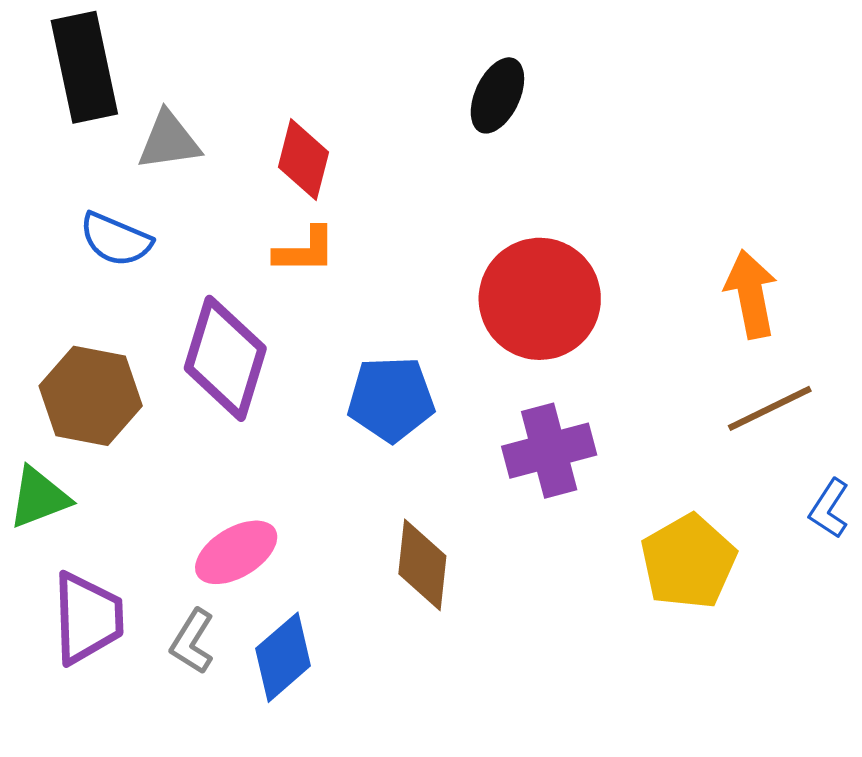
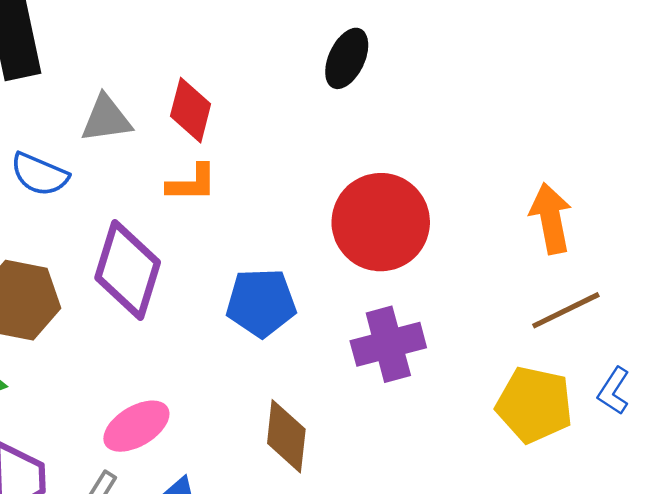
gray triangle: (169, 141) -> (106, 119), moved
yellow pentagon: (688, 562) -> (534, 405), moved, turned -30

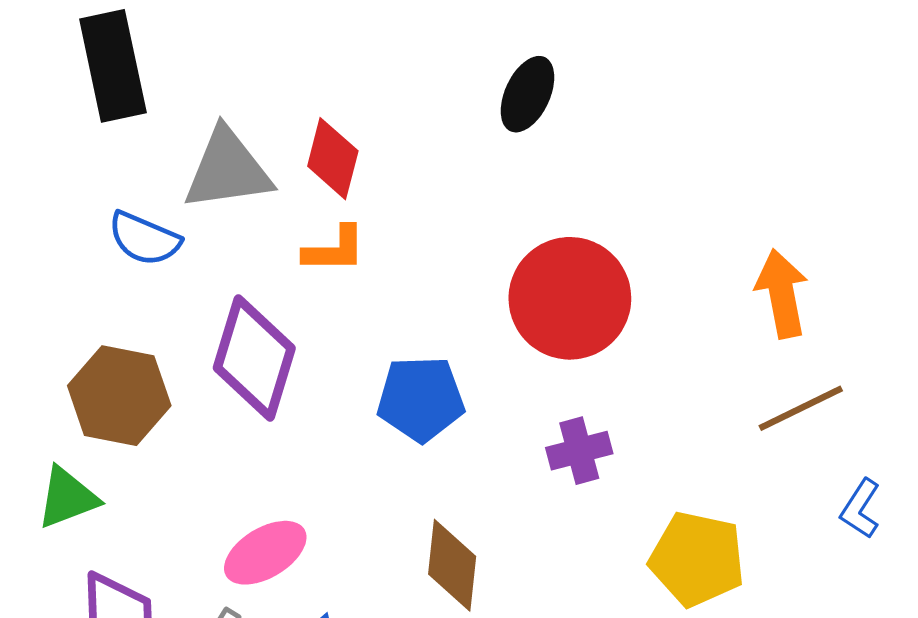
gray triangle: (106, 119) -> (228, 170), size x1.4
purple cross: (388, 344) -> (579, 451), size x0.7
yellow pentagon: (534, 405) -> (697, 559), moved

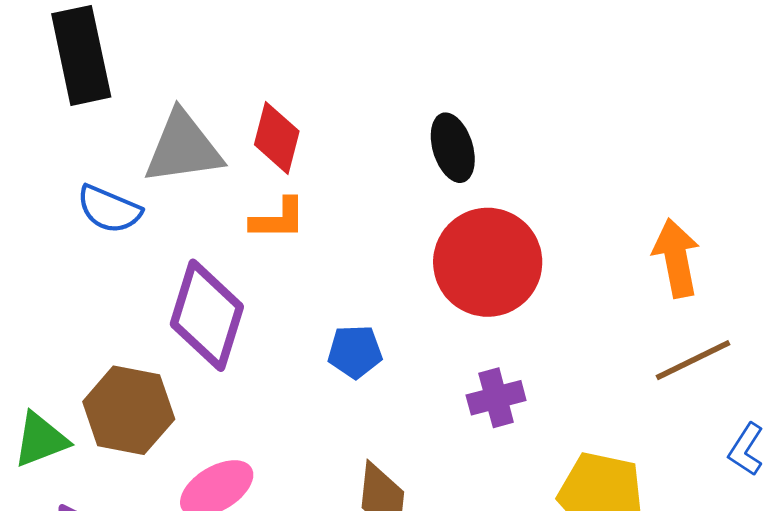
black ellipse: (527, 94) -> (453, 148), moved, turned -42
brown hexagon: (119, 396) -> (129, 410), moved
blue pentagon: (421, 399) -> (355, 352), size x0.7

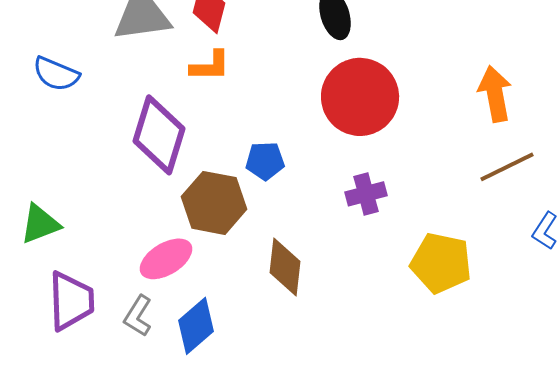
blue semicircle: (109, 209) -> (56, 74), moved
brown hexagon: (129, 410) -> (214, 203), moved

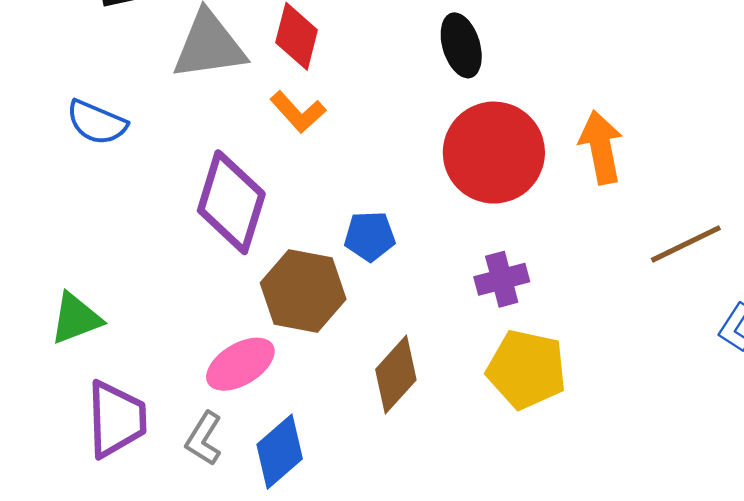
orange L-shape: (210, 66) -> (298, 112), turned 48
orange arrow: (495, 94) -> (601, 147), moved
yellow pentagon: (441, 263) -> (527, 369), moved
brown diamond: (285, 267) -> (396, 375), turned 36

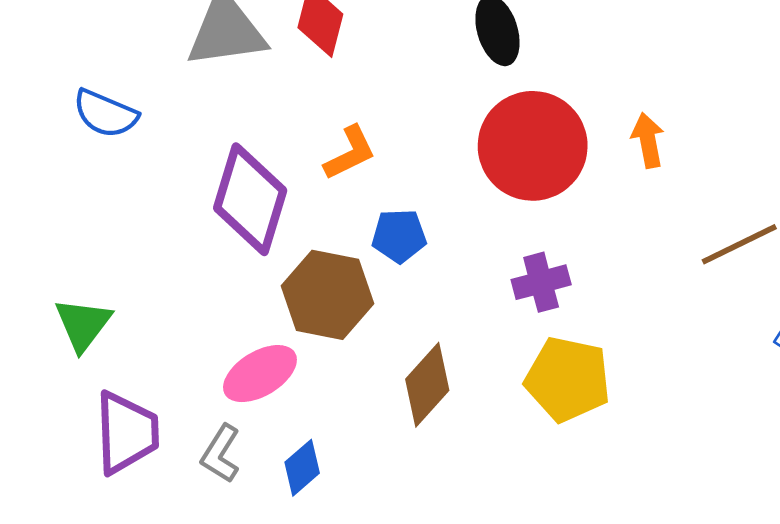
orange L-shape: (298, 112) -> (350, 153), moved, turned -74
orange arrow: (601, 147) -> (648, 140), size x0.7
green triangle: (76, 318) -> (83, 324), turned -32
blue diamond: (280, 452) -> (302, 468), size x0.7

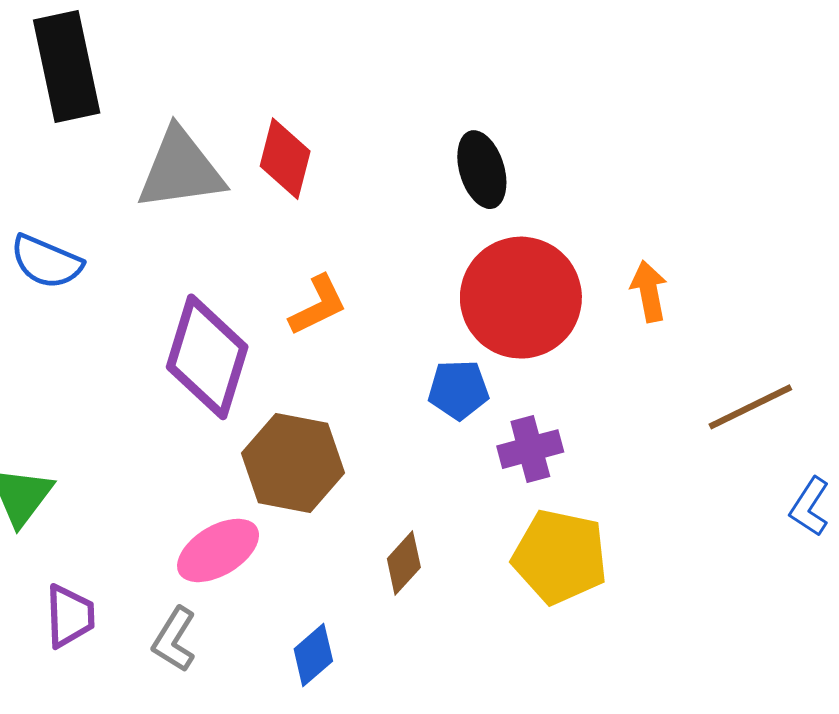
blue pentagon: (399, 236) -> (458, 390), moved
brown diamond: (427, 385) -> (404, 563), size x0.7
purple trapezoid: (126, 433) -> (70, 616), size x0.7
blue diamond: (302, 468) -> (313, 655), moved

